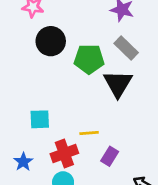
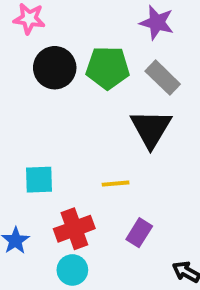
green pentagon: (89, 59) -> (108, 68), moved
yellow line: (89, 133) -> (116, 184), moved

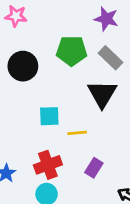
black circle: (55, 68) -> (23, 66), moved
cyan square: (39, 180) -> (49, 116), moved

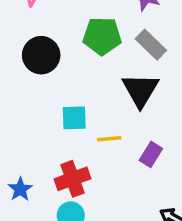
purple rectangle: (94, 168) -> (151, 154), moved

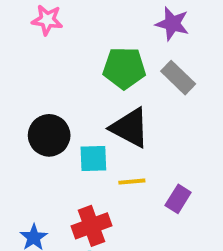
black circle: (41, 55) -> (49, 135), moved
black triangle: (140, 90) -> (130, 128), moved, turned -33

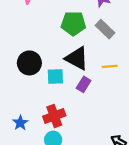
yellow line: (132, 182) -> (110, 66), moved
purple rectangle: (178, 199) -> (84, 84), moved

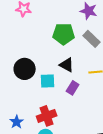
black triangle: (77, 58) -> (67, 65), size x0.7

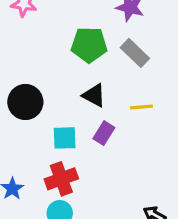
cyan square: (48, 81) -> (65, 138), moved

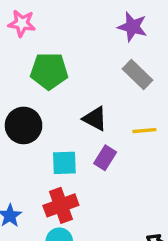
green pentagon: (89, 45) -> (49, 71), moved

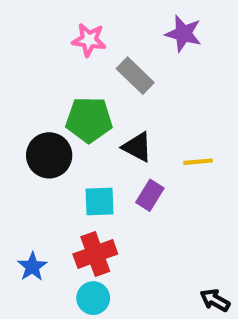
pink star: (22, 23) -> (89, 40), moved
green pentagon: (49, 71) -> (89, 120), moved
gray rectangle: (138, 74) -> (135, 76), moved

